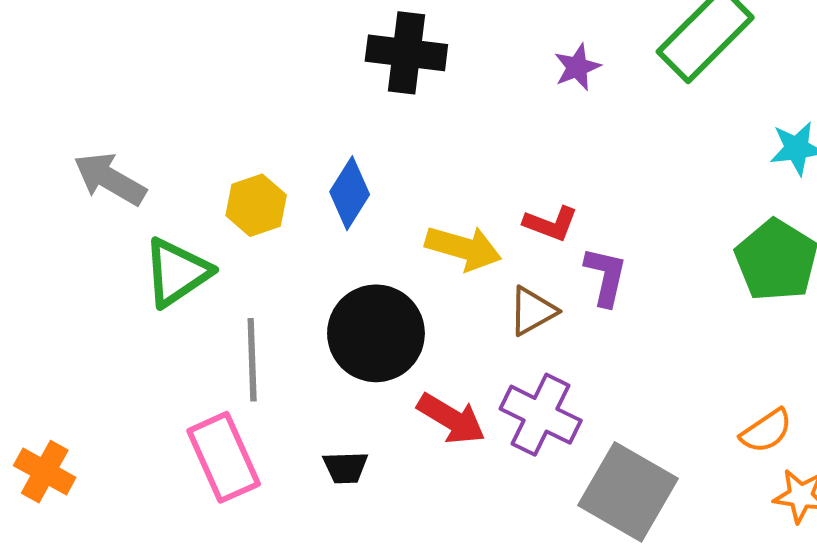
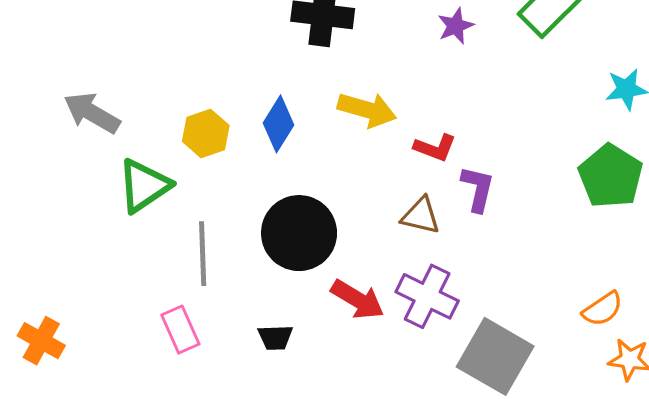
yellow arrow: (463, 248) -> (367, 110), moved
brown triangle: (532, 311) -> (421, 216), turned 42
pink rectangle: (224, 457) -> (180, 330), size x0.7

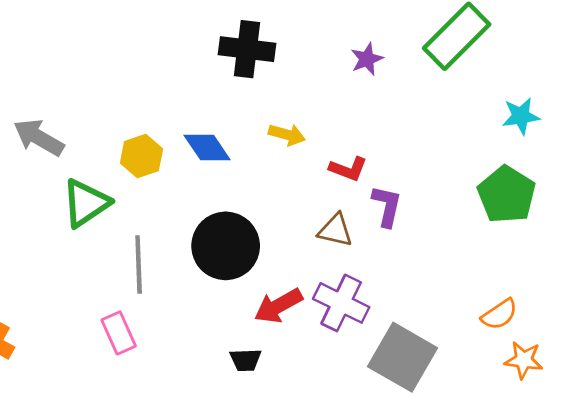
yellow arrow: (367, 110) -> (287, 135), size x0.7
blue diamond: (278, 124) -> (207, 147), turned -66
red arrow: (358, 299) -> (278, 306), turned 120
black trapezoid: (275, 337) -> (246, 360), moved

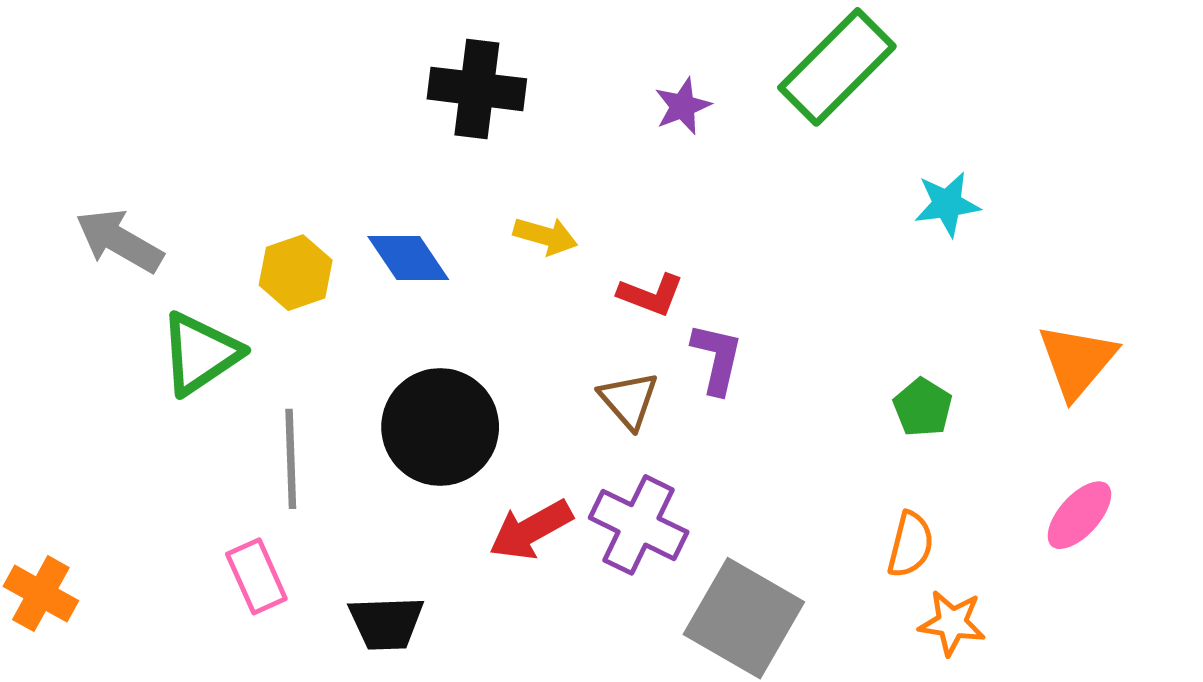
green pentagon: (507, 195) -> (923, 407), moved, size x0.6
brown triangle: (335, 230) -> (629, 400), turned 36
orange semicircle: (499, 314) -> (910, 545), turned -42
black trapezoid: (246, 360) -> (386, 623), moved, size x1.4

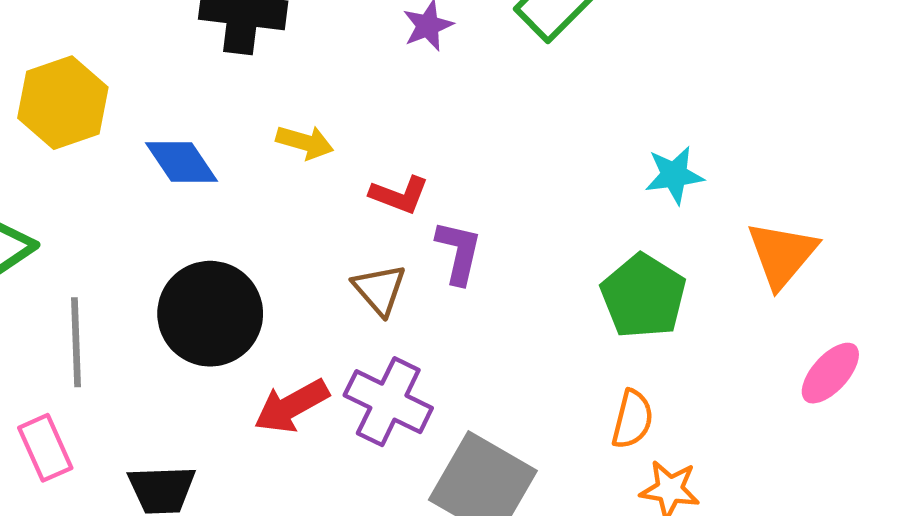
cyan star: (947, 204) -> (674, 175), moved
yellow hexagon: (296, 273) -> (63, 103), moved, size x1.4
green pentagon: (923, 407) -> (643, 296), size x1.6
pink ellipse: (1079, 515) -> (830, 373), moved

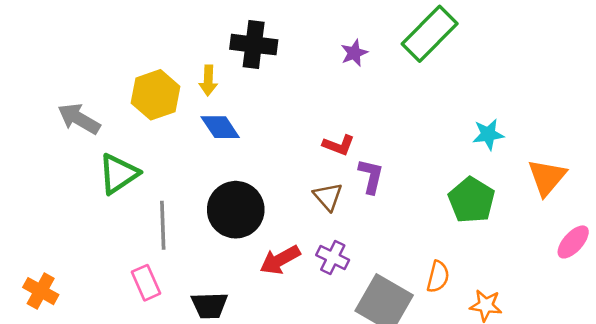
yellow arrow: (305, 142) -> (208, 80), moved, turned 76
purple cross: (388, 402) -> (333, 258), size x0.7
orange semicircle: (632, 419) -> (438, 277), moved

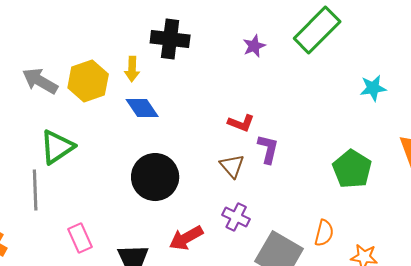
gray arrow: (79, 119) -> (40, 81), moved
cyan star: (488, 134) -> (373, 88), moved
gray line: (163, 225) -> (35, 190), moved
red arrow: (280, 260) -> (186, 238), moved

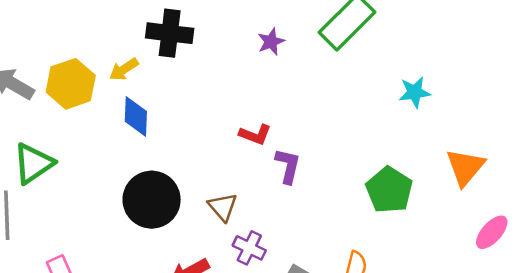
yellow arrow: (132, 69) -> (124, 69), turned 55
blue diamond: (142, 108) -> (136, 116), turned 36
brown triangle: (232, 166) -> (223, 207), moved

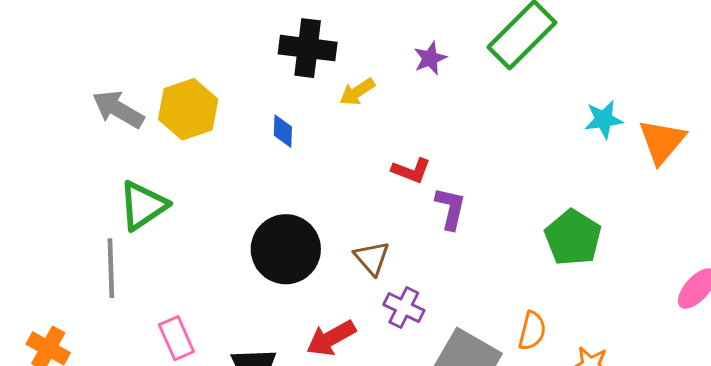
yellow arrow: (124, 69) -> (357, 92), moved
blue diamond: (136, 116) -> (283, 131), moved, size x0.7
orange triangle: (465, 167) -> (662, 141), moved

